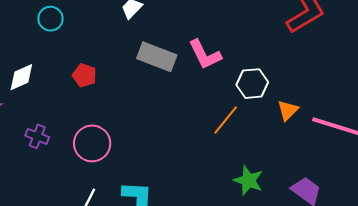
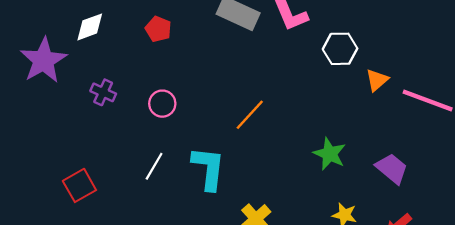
orange line: (226, 120) -> (250, 115), moved
pink circle: (92, 143) -> (162, 104), size x0.7

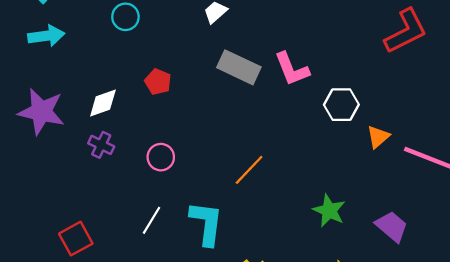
white diamond: (90, 27) -> (103, 103), moved
purple star: (43, 60) -> (41, 112), turned -30

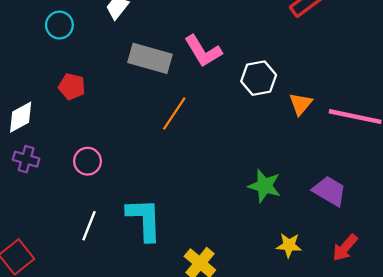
cyan circle: (125, 17) -> (59, 25), moved
orange line: (249, 170) -> (174, 113), moved

